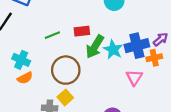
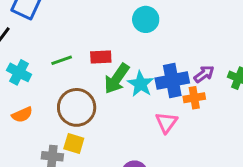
cyan cross: (21, 60) -> (19, 72), moved
yellow square: (65, 97) -> (74, 143), turned -35

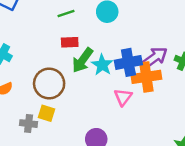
green line: (62, 60) -> (66, 13), moved
purple arrow: (204, 74) -> (155, 57), size x1.5
orange cross: (194, 98) -> (146, 77), size x1.6

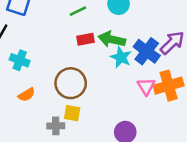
green arrow: (83, 60) -> (112, 39), moved, turned 75
blue cross: (128, 62) -> (147, 51), turned -35
orange cross: (146, 77) -> (169, 86), moved

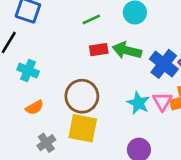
cyan star: (121, 57) -> (138, 103), moved
yellow square: (72, 113) -> (83, 128), size x1.6
gray cross: (56, 126) -> (46, 143), moved, turned -35

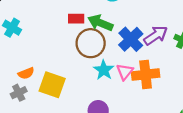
brown circle: (82, 96) -> (91, 43), moved
orange semicircle: (35, 107) -> (26, 73), moved

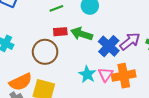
brown circle: (91, 43) -> (45, 52), moved
orange semicircle: (26, 73) -> (21, 82), size x1.6

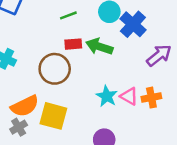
blue cross: (109, 46) -> (133, 24), moved
pink triangle: (106, 74) -> (129, 96), turned -35
orange cross: (124, 76) -> (151, 98), size x0.7

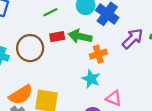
brown circle: (55, 69) -> (30, 48), moved
pink triangle: (129, 96) -> (114, 98), moved
orange cross: (151, 98) -> (98, 54), moved

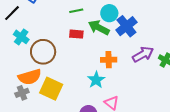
green arrow: (80, 36) -> (99, 28), moved
brown circle: (30, 48) -> (43, 52), moved

